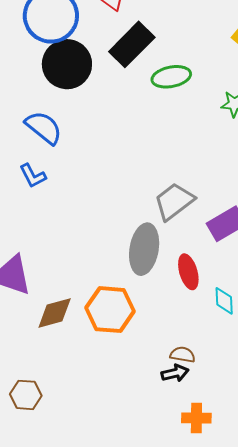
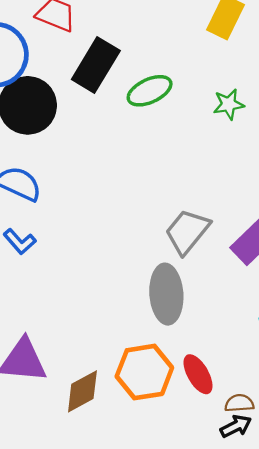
red ellipse: (188, 272) -> (198, 374), moved

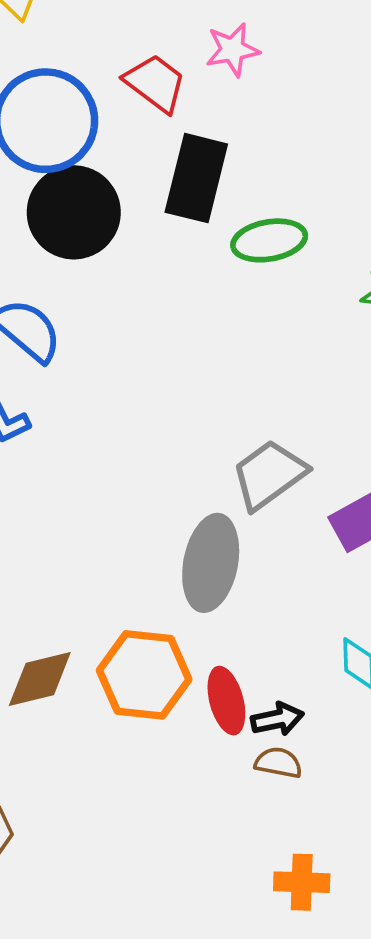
black rectangle: (96, 65) -> (196, 178), turned -32
black arrow: (236, 426) -> (277, 719), moved

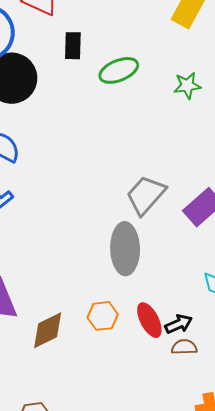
black rectangle: (196, 178) -> (73, 46), size x0.6
orange hexagon: (144, 675) -> (103, 316), size x0.6

